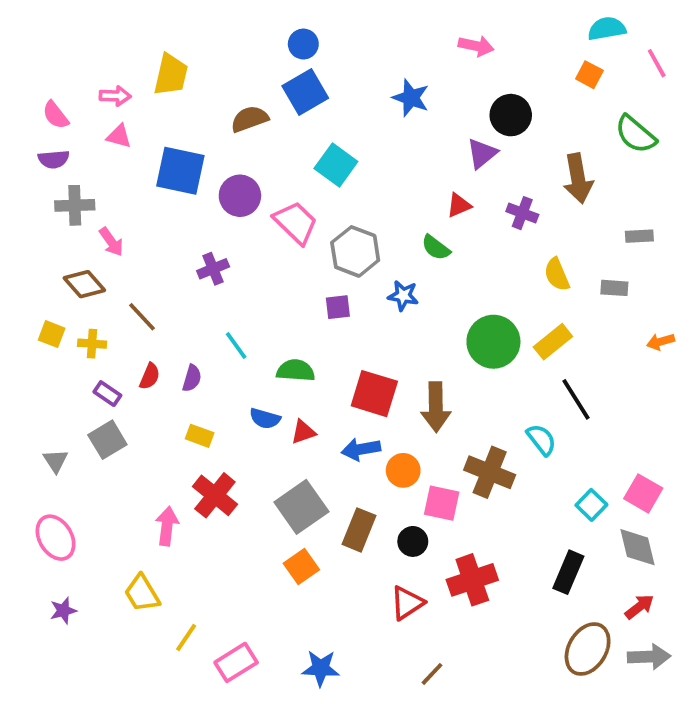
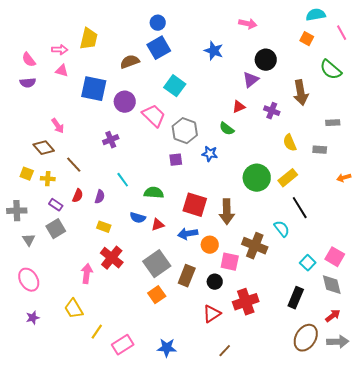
gray cross: (75, 205) -> (17, 211), moved

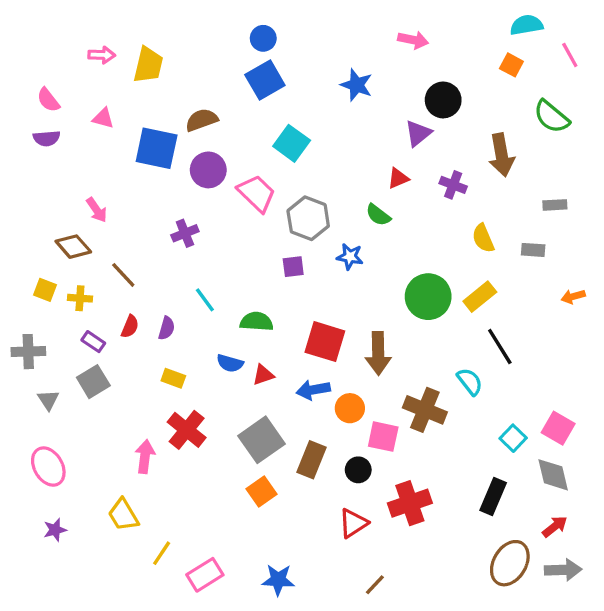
pink arrow: (60, 50) -> (102, 55), moved
brown semicircle: (130, 62) -> (202, 120), moved

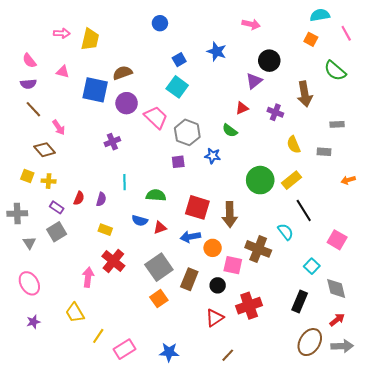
blue square: (265, 80) -> (179, 60), moved, size x0.6
brown line: (123, 275) -> (33, 109), moved
cyan line: (205, 300) -> (125, 182), turned 35
pink square: (558, 428) -> (337, 240), moved

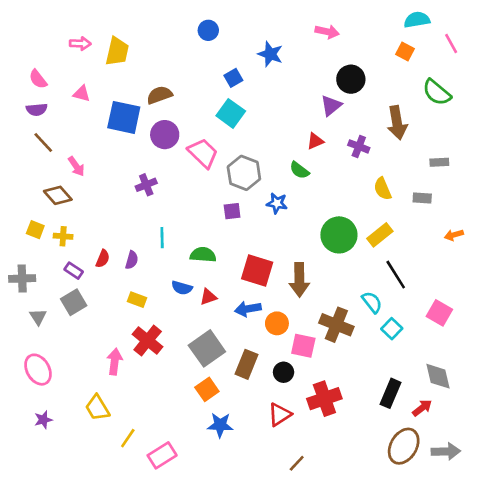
blue star: (217, 52) -> (270, 54), moved
cyan square: (312, 266) -> (392, 329), moved
red arrow: (337, 320) -> (422, 408), moved
blue star: (169, 352) -> (220, 425), moved

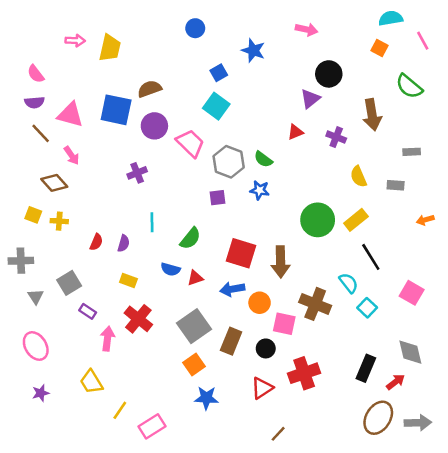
pink triangle: (82, 94) -> (70, 115), moved, size x1.6
green semicircle: (299, 170) -> (263, 159), moved
green semicircle: (203, 255) -> (190, 238), turned 125
purple rectangle: (74, 271) -> (88, 311), moved

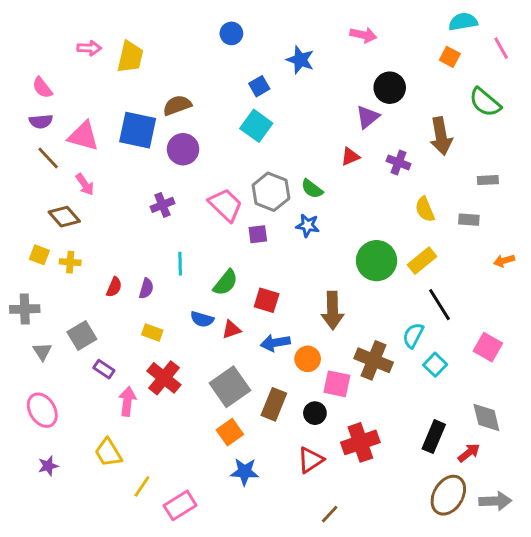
pink trapezoid: (190, 143) -> (226, 205), moved
red square: (241, 253) -> (267, 300), moved, size x0.7
cyan semicircle: (349, 283) -> (413, 335), turned -115

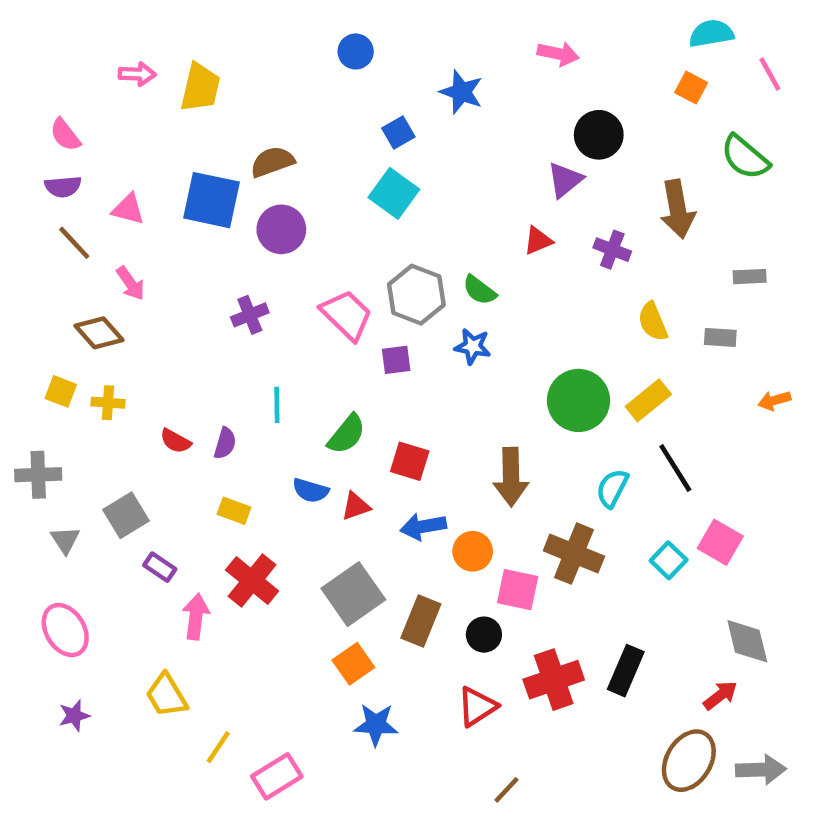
pink triangle: (83, 136) -> (128, 209), size x0.7
red semicircle: (114, 287) -> (176, 441), turned 96
cyan semicircle: (413, 335) -> (612, 488), moved
pink square: (488, 347) -> (720, 542), moved
black rectangle: (434, 437) -> (626, 671), moved

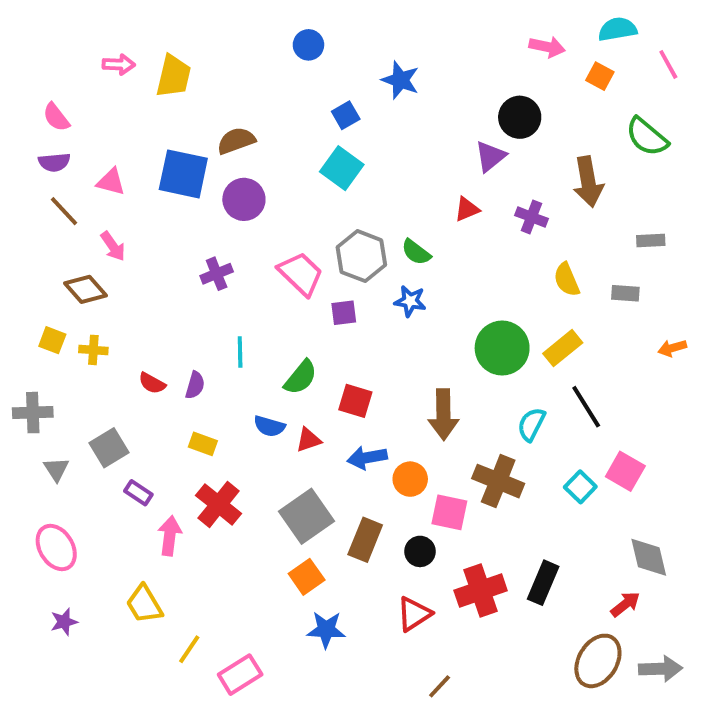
pink arrow: (558, 54) -> (547, 47), moved

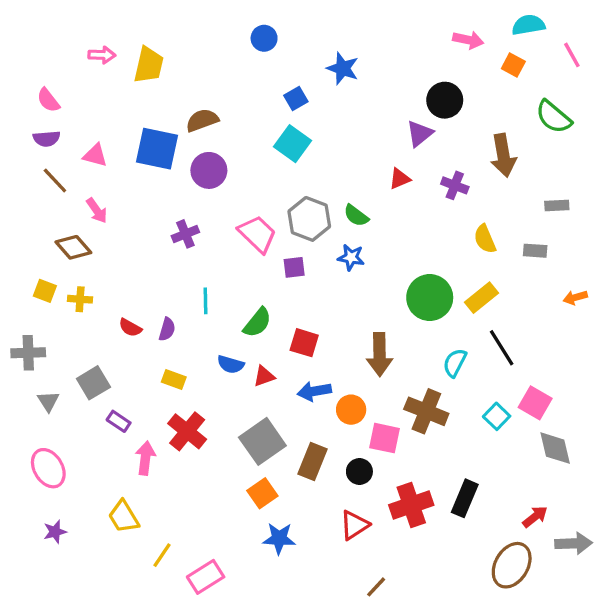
gray diamond: (649, 557) -> (555, 448), moved
gray arrow: (661, 669) -> (574, 543), moved

